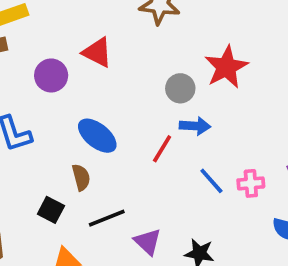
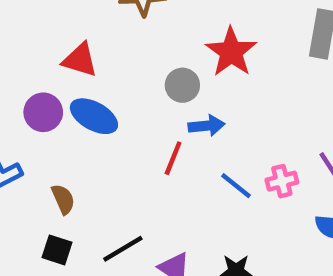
purple circle: (51, 75) -> (43, 112), moved
blue ellipse: (97, 136) -> (94, 116), moved
brown semicircle: (81, 177) -> (63, 199), moved

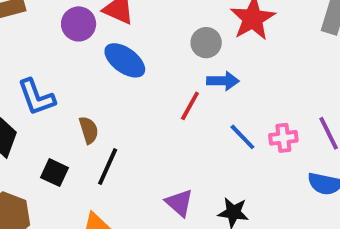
purple circle: (43, 112) -> (79, 24), moved
black line: (123, 249) -> (108, 167), moved, turned -42
black square: (57, 250) -> (54, 173), moved

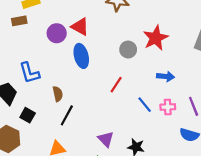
blue ellipse: (125, 60) -> (81, 56), turned 35
blue arrow: (223, 81) -> (166, 76), moved
black square: (54, 173) -> (28, 115), moved

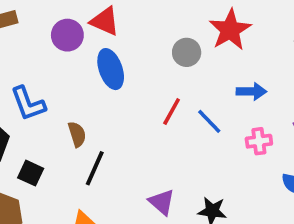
blue line: (145, 105) -> (209, 121), moved

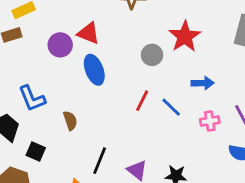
black line: (95, 168) -> (100, 161), moved

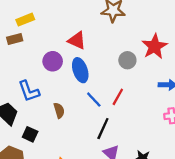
purple circle: (60, 45) -> (53, 61), moved
blue line: (171, 107) -> (94, 100), moved
black line: (100, 161) -> (103, 129), moved

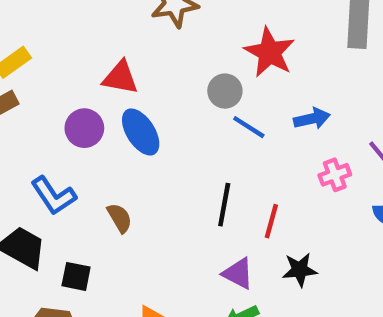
red line: (118, 97) -> (271, 221), moved
blue line: (94, 100) -> (249, 127), moved
black line: (103, 129) -> (224, 205), moved

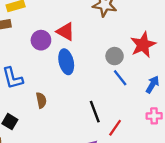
blue arrow: (312, 119) -> (152, 84), turned -66
purple circle: (84, 128) -> (41, 40), moved
black line: (224, 205) -> (95, 112), turned -50

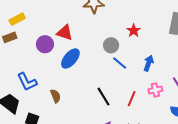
red star: (143, 45) -> (134, 31), size x0.6
blue ellipse: (66, 62) -> (70, 59), turned 65
red line: (115, 128) -> (132, 99), moved

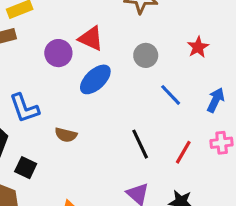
gray circle: (111, 45) -> (146, 55), moved
brown semicircle: (56, 96) -> (66, 135), turned 120

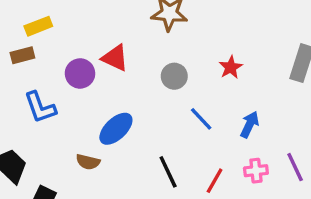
blue ellipse: (95, 79) -> (116, 129), moved
blue L-shape: (24, 108) -> (40, 107), moved

